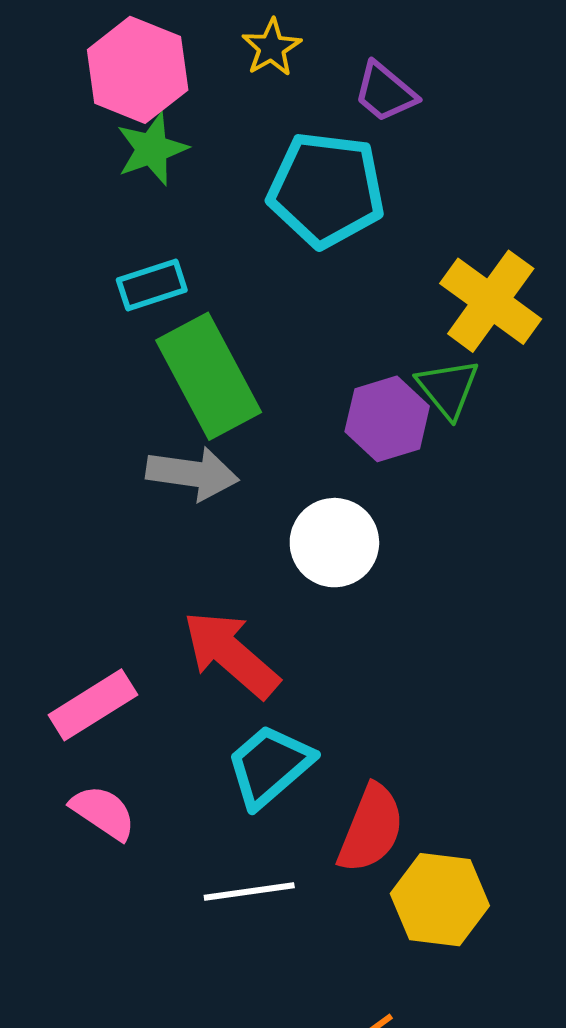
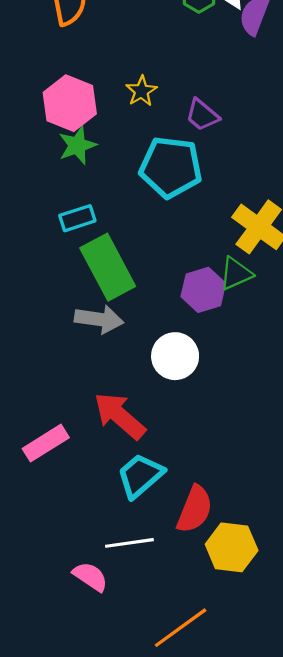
green triangle: (448, 388) -> (236, 274), turned 45
pink semicircle: (103, 812) -> (90, 577), moved

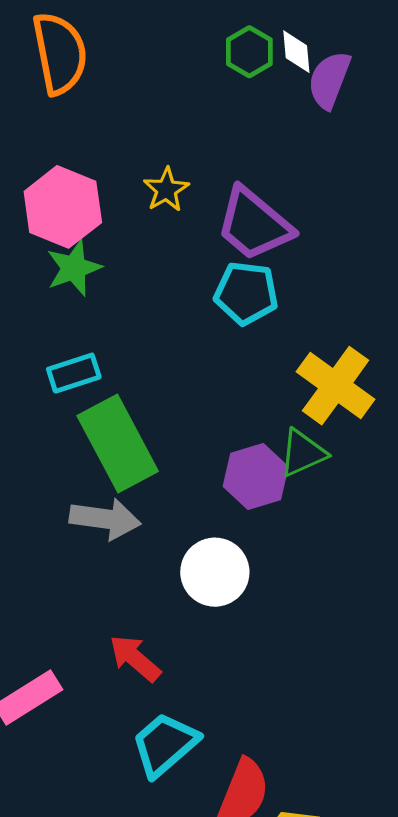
purple trapezoid: (202, 115) -> (254, 224), size x1.6
cyan pentagon: (171, 167) -> (246, 293), moved, size x0.7
red arrow: (120, 416) -> (135, 658), size x0.7

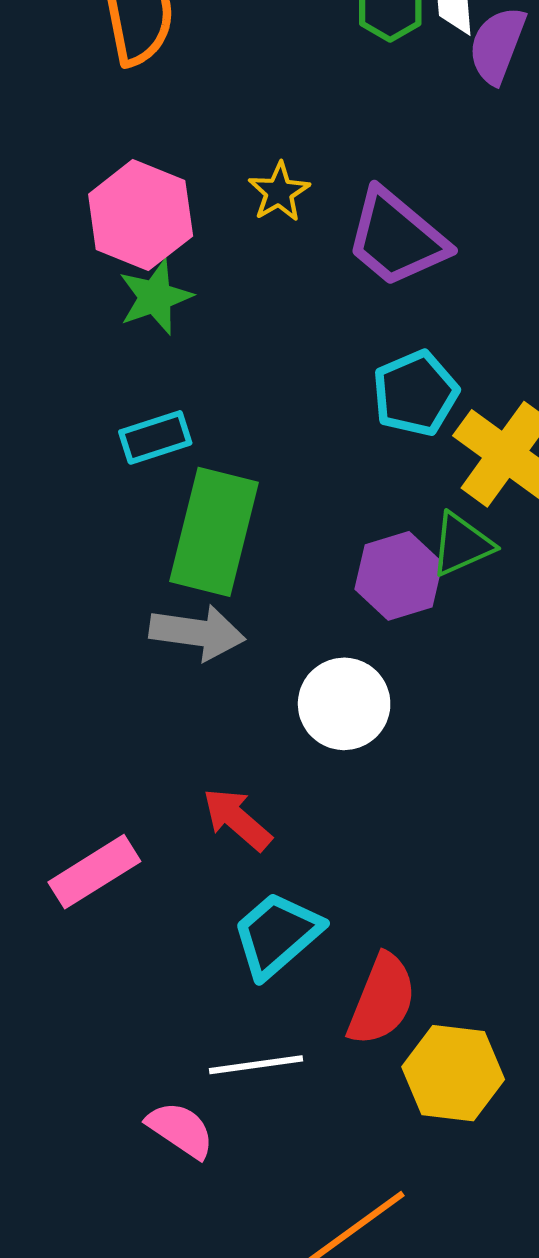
cyan pentagon: (246, 293) -> (415, 393), moved, turned -30
green rectangle: (118, 444) -> (214, 532), turned 42

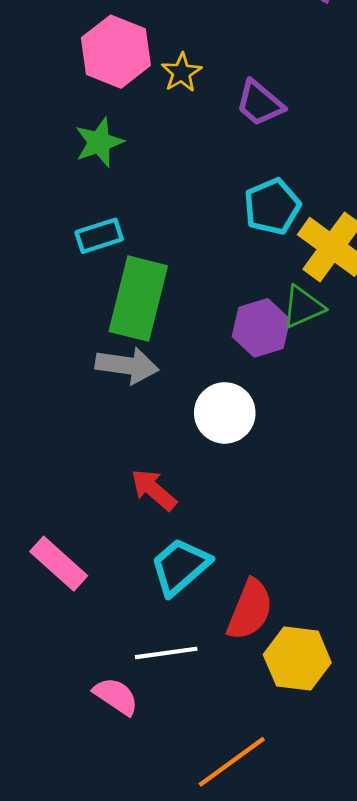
pink hexagon: (141, 215) -> (116, 52), moved
purple trapezoid: (397, 238) -> (260, 103), size x0.7
pink rectangle: (94, 872) -> (59, 564), moved, turned 74

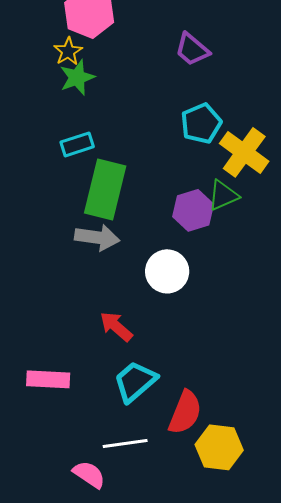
yellow star: (181, 73) -> (68, 51), moved
pink rectangle: (59, 564) -> (48, 379), turned -39

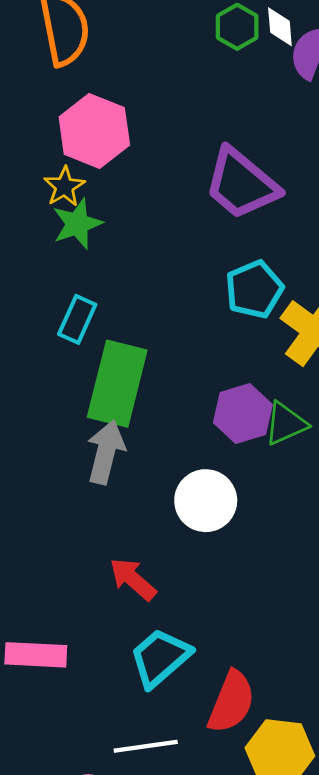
purple trapezoid: (192, 49) -> (241, 184), size x1.5
cyan rectangle: (77, 144) -> (77, 319), turned -48
green triangle: (223, 195) -> (286, 424), moved
gray arrow: (97, 237) -> (106, 452), turned -84

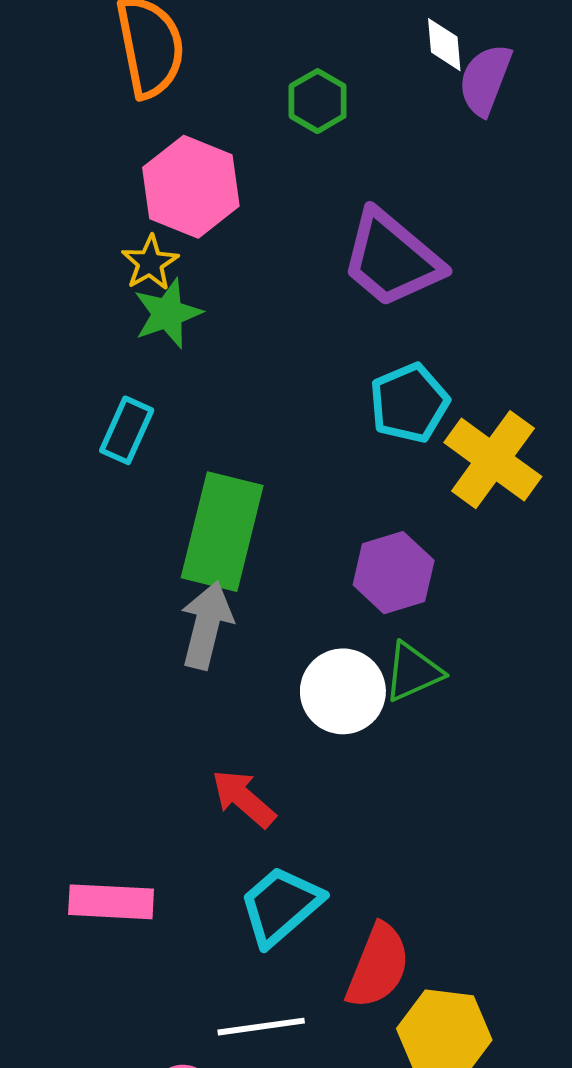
green hexagon: (237, 27) -> (318, 101), moved
cyan rectangle: (77, 319) -> (127, 430), moved
green triangle: (286, 424) -> (413, 672), moved

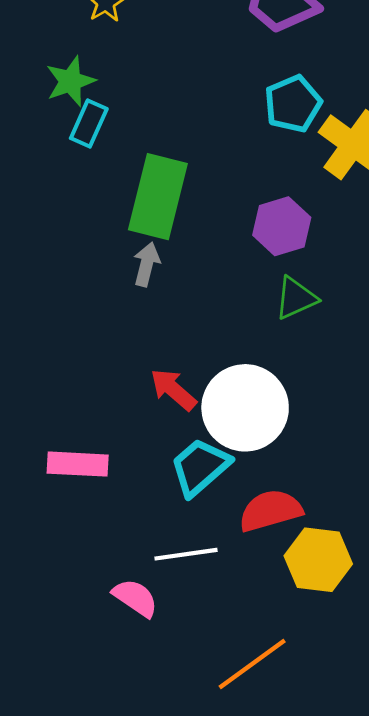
green star: (168, 313) -> (71, 81), moved
gray arrow: (207, 625) -> (147, 264), size x0.7
white circle: (343, 691) -> (245, 408), moved, size x1.4
red semicircle: (378, 966) -> (270, 511), turned -128

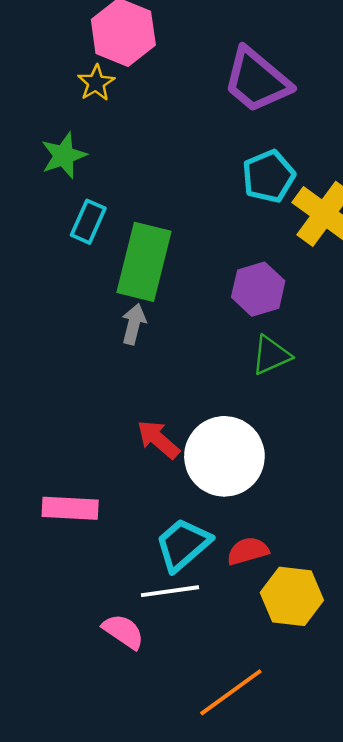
cyan rectangle: (89, 123) -> (88, 222), moved
cyan trapezoid: (200, 467) -> (183, 545), moved
red semicircle: (270, 511) -> (248, 551), size x0.7

